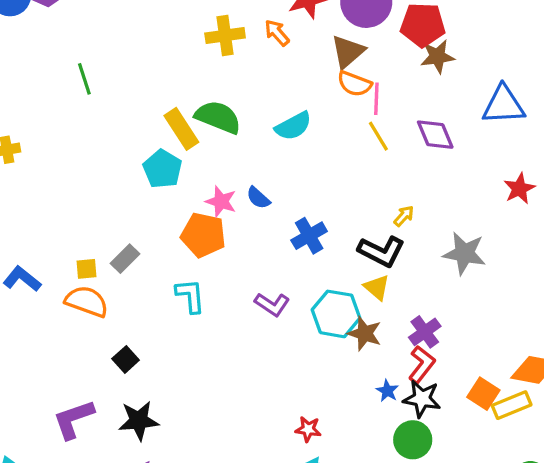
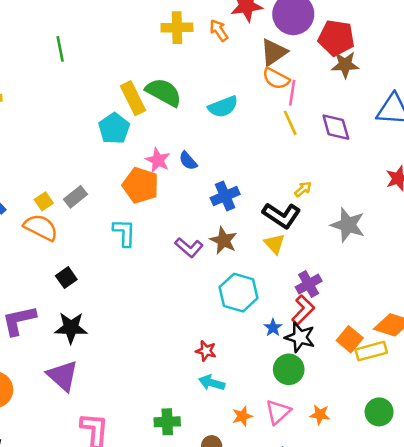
yellow square: (87, 269) -> (44, 201), turned -36
cyan hexagon: (336, 314) -> (239, 293), moved
brown star: (365, 333) -> (224, 240), moved

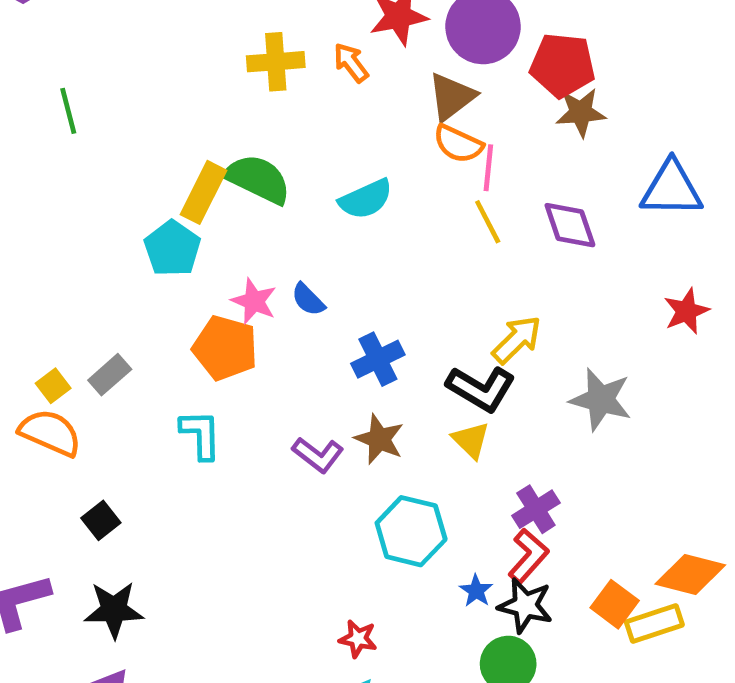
yellow rectangle: (133, 98) -> (204, 192), turned 56
yellow arrow: (303, 189) -> (517, 340), size x1.6

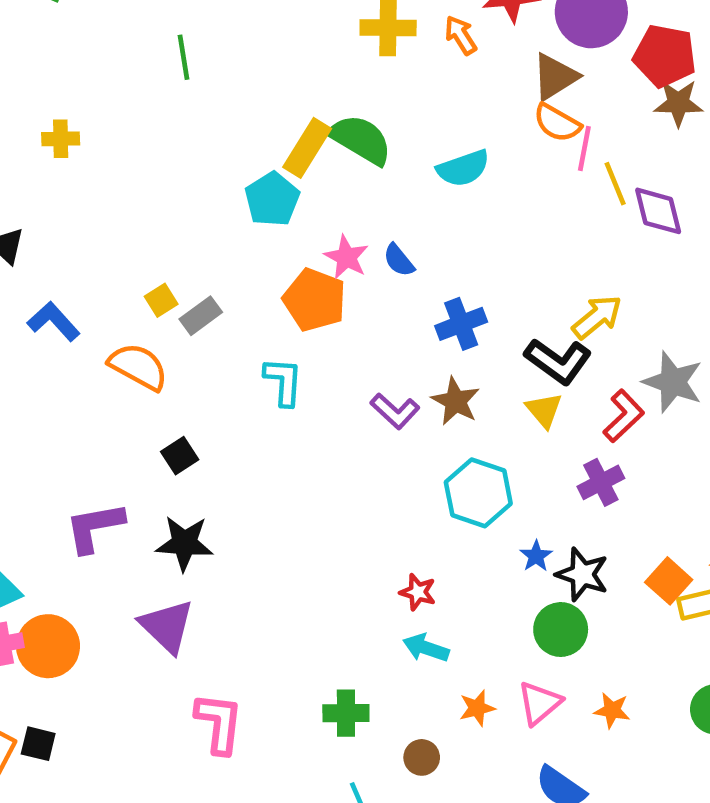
yellow line: (488, 222) -> (615, 184), moved
yellow square: (53, 386) -> (161, 300), moved
red L-shape: (528, 556) -> (624, 416), moved

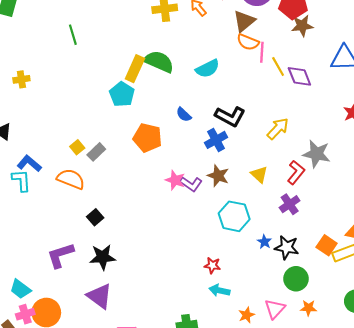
pink star: (346, 257) -> (175, 180), moved
black L-shape: (558, 361) -> (230, 116), moved
cyan L-shape: (283, 381) -> (21, 180), moved
green circle: (561, 630) -> (296, 279), moved

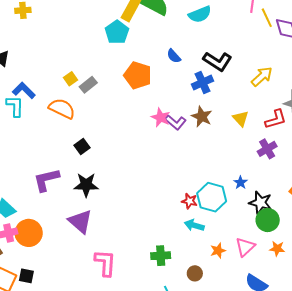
red L-shape: (296, 172) -> (276, 119), turned 30
cyan hexagon: (234, 216) -> (212, 197), moved
black star: (287, 247) -> (260, 203), moved

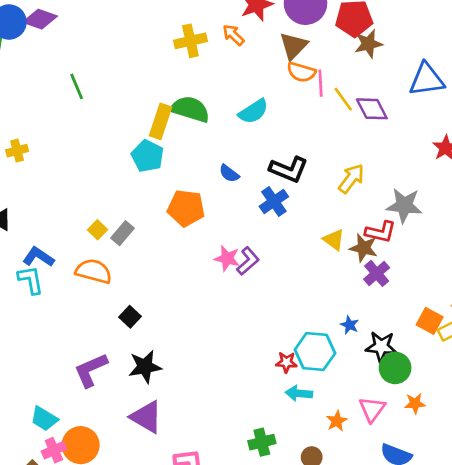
brown star: (202, 117) -> (364, 248), moved
red L-shape: (276, 119) -> (381, 232), turned 40
purple L-shape: (175, 122) -> (248, 261), turned -70

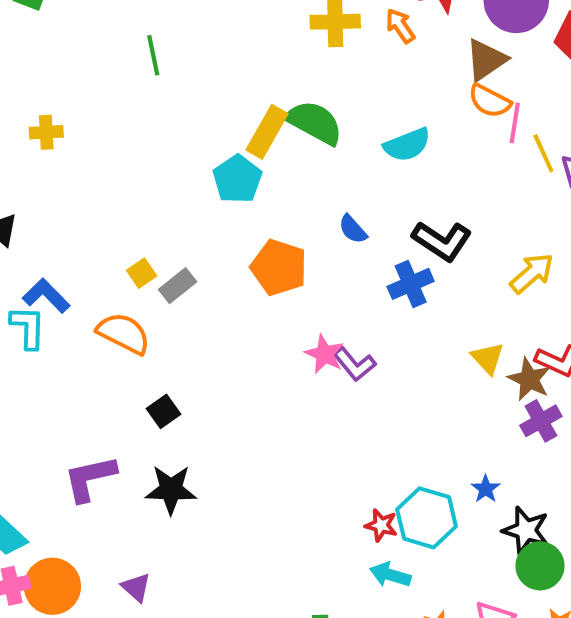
purple L-shape: (248, 261) -> (354, 364), turned 80
purple triangle: (146, 417) -> (136, 587), moved, size x0.6

